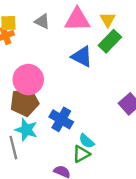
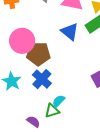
brown pentagon: (24, 102) -> (38, 54), moved
cyan semicircle: (87, 141) -> (59, 101), turned 80

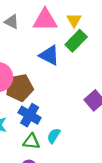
green triangle: (52, 111) -> (31, 142), moved, turned 35

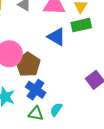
green rectangle: (76, 41) -> (81, 25), turned 30
brown pentagon: (20, 88) -> (28, 64), turned -30

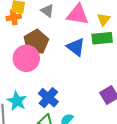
brown pentagon: (28, 64) -> (36, 42), moved

